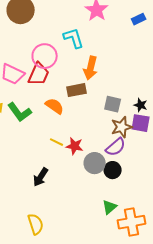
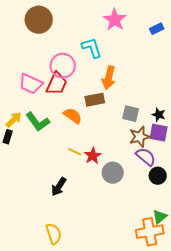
red star: (75, 146) -> (93, 156), turned 30
purple semicircle: (116, 147) -> (146, 157), moved, turned -100
black circle: (113, 170) -> (158, 176), moved
green triangle: (110, 207) -> (160, 217), moved

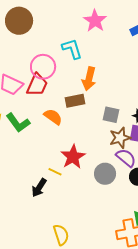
yellow line: (75, 152) -> (55, 172), moved
red star: (93, 156) -> (73, 157), size x1.4
gray circle: (113, 173) -> (105, 174), moved
yellow semicircle: (54, 234) -> (61, 235), moved

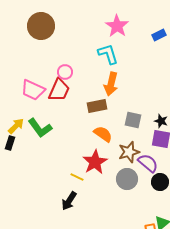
cyan L-shape: (72, 49) -> (108, 54), moved
pink circle: (43, 67) -> (65, 72), size x0.6
orange semicircle: (53, 117) -> (103, 134), moved
brown star: (120, 138) -> (129, 152), moved
black arrow: (39, 188) -> (69, 201), moved

